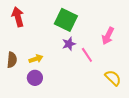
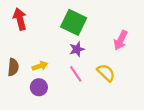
pink line: (87, 55) -> (76, 74), moved
yellow semicircle: (113, 78) -> (106, 73), moved

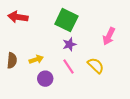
red arrow: (20, 19) -> (18, 17), turned -66
purple circle: (39, 87) -> (45, 79), moved

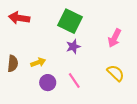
yellow semicircle: (96, 65) -> (116, 73), moved
pink line: (68, 66) -> (74, 80), moved

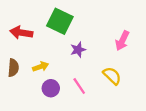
red arrow: (19, 18) -> (21, 33), moved
green square: (70, 21) -> (60, 21), moved
yellow semicircle: (116, 73) -> (112, 76), moved

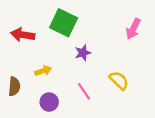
pink arrow: (122, 41) -> (133, 29), moved
brown semicircle: (13, 68) -> (14, 86), moved
purple circle: (51, 88) -> (49, 102), moved

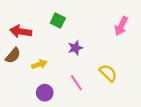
green square: (64, 23) -> (58, 21), size x0.6
brown semicircle: (14, 86) -> (13, 56), moved, turned 35

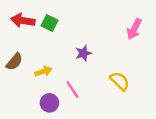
green square: (58, 21) -> (49, 23), moved
red arrow: (21, 31) -> (23, 21), moved
pink line: (76, 83) -> (72, 90), moved

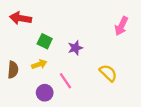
green square: (49, 23) -> (45, 41), moved
brown semicircle: (14, 62) -> (13, 70), moved, turned -35

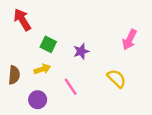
red arrow: (21, 18) -> (22, 20), turned 50
pink arrow: (121, 26) -> (129, 40), moved
purple circle: (45, 93) -> (38, 100), moved

